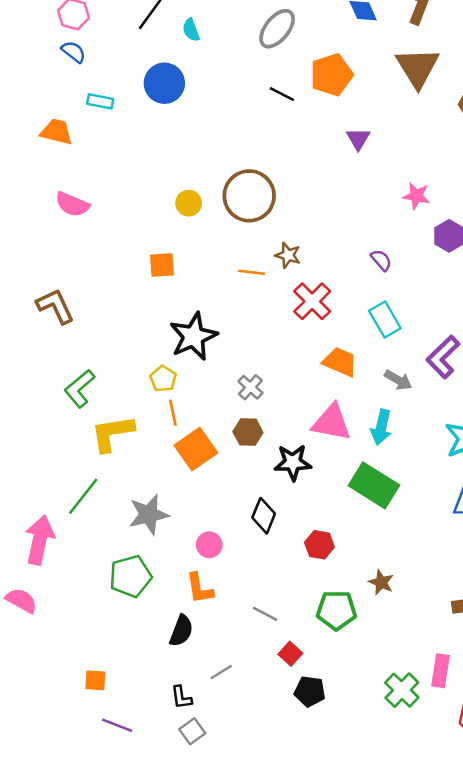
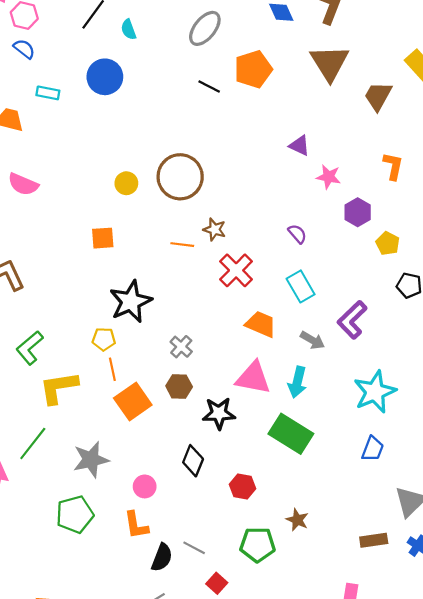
purple triangle: (358, 139) -> (299, 146), moved, turned -35
yellow pentagon: (163, 379) -> (104, 339), turned -30
black semicircle: (181, 631) -> (162, 557), moved

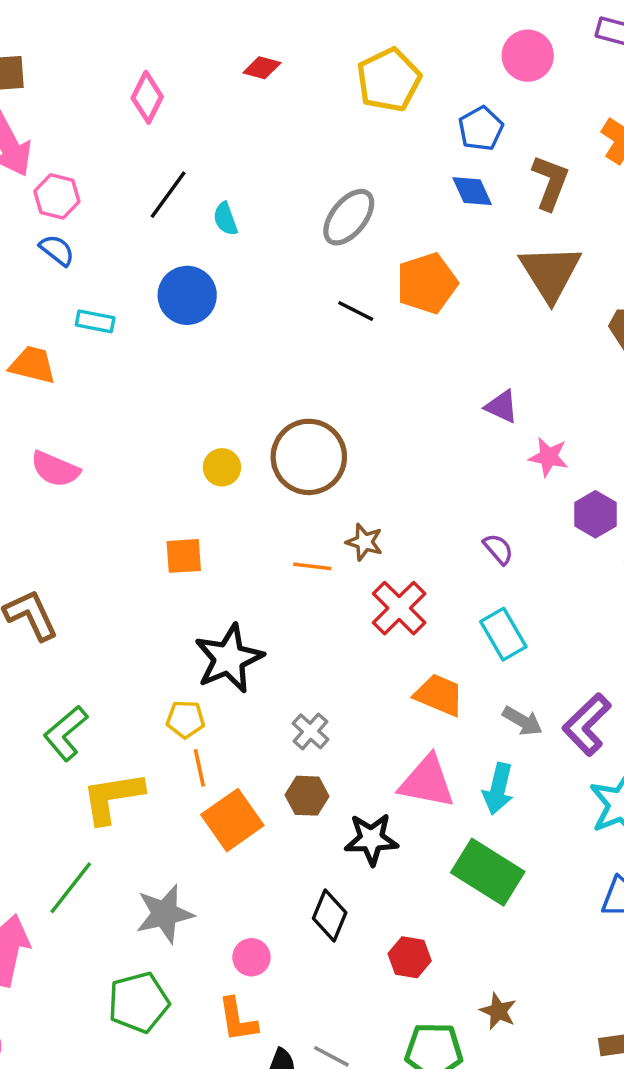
purple L-shape: (352, 320) -> (587, 724), moved

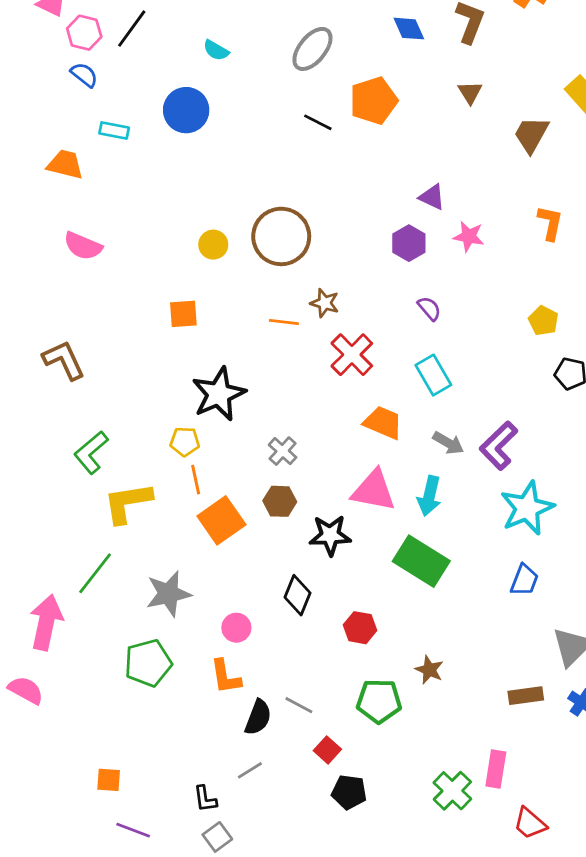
black line: (168, 195) -> (132, 29), moved
cyan semicircle: (225, 219) -> (216, 50), turned -40
brown triangle: (550, 273) -> (470, 92), size x0.5
purple hexagon: (595, 514) -> (409, 243), moved

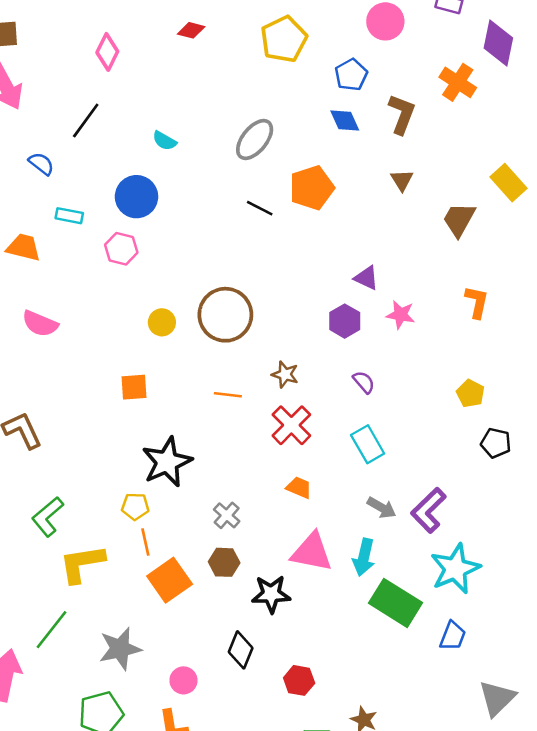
pink hexagon: (84, 33) -> (121, 249), moved
brown star: (325, 303) -> (285, 374), moved
orange trapezoid: (383, 423) -> (299, 487), moved, size x0.7
green rectangle: (421, 561) -> (396, 603), moved

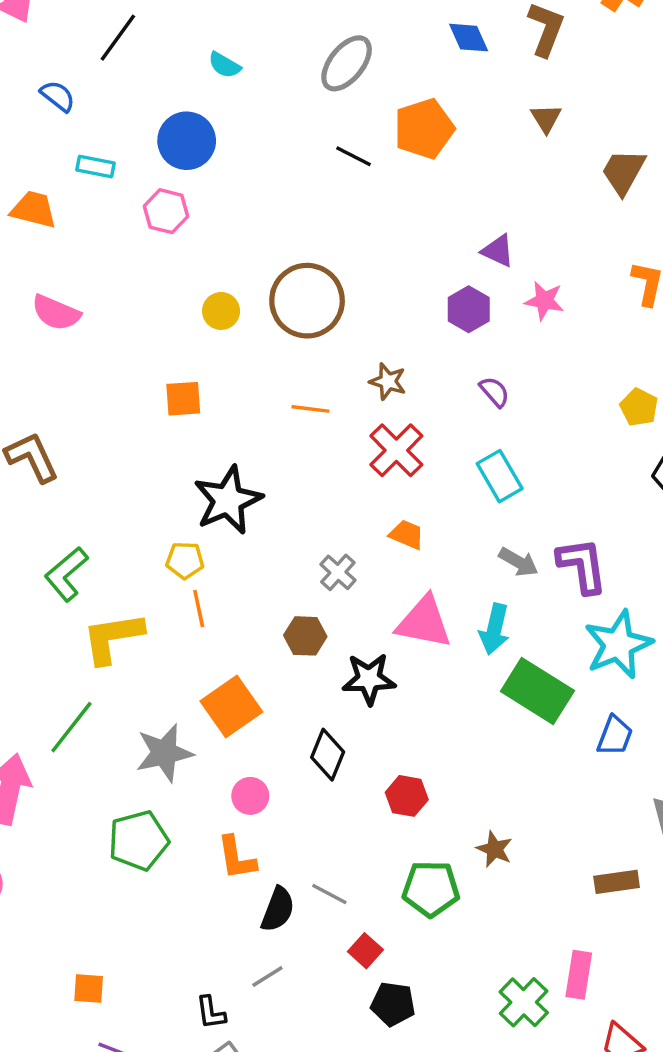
purple L-shape: (429, 510) -> (582, 565), turned 126
gray cross: (227, 515) -> (338, 572), moved
orange square: (170, 580) -> (231, 706), moved

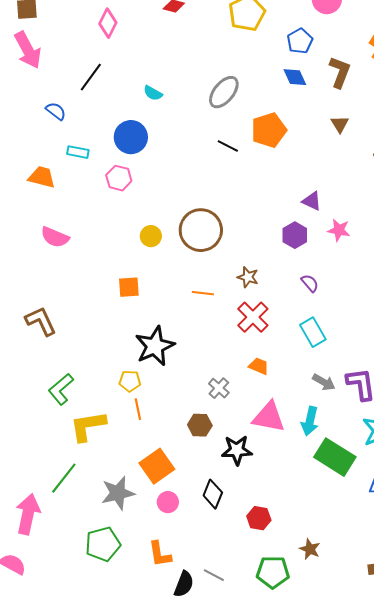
pink circle: (250, 796) -> (168, 502), moved

